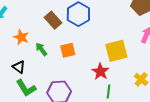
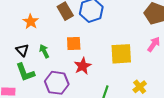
green arrow: (41, 49) -> (44, 51), moved
red star: (100, 71) -> (83, 66), moved

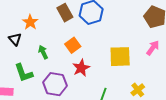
orange square: (74, 44) -> (73, 45), turned -35
black triangle: (22, 50) -> (15, 39), moved

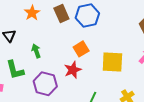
orange star: (30, 22) -> (32, 13), moved
orange square: (73, 45) -> (81, 49), moved

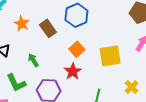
brown rectangle: (61, 13) -> (48, 28), moved

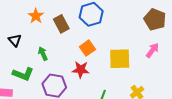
red star: (73, 71) -> (81, 70), turned 30
green L-shape: (16, 83) -> (23, 74), turned -50

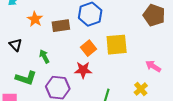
brown rectangle: (61, 24) -> (61, 26), turned -66
pink arrow: (152, 50) -> (153, 66), moved, turned -91
yellow square: (120, 59) -> (117, 45), moved

